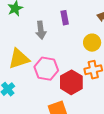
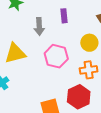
pink hexagon: (46, 69) -> (56, 56), moved
red hexagon: (71, 82) -> (79, 97), moved

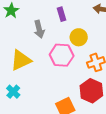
yellow circle: (89, 43) -> (79, 37), moved

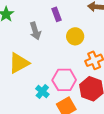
pink hexagon: (62, 55) -> (64, 80), moved
cyan cross: (13, 92) -> (42, 92), moved

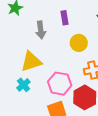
yellow triangle: (19, 63) -> (31, 61), moved
cyan cross: (42, 92) -> (23, 85), moved

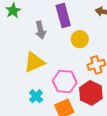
purple rectangle: (65, 18) -> (63, 16), size x1.6
cyan cross: (23, 85) -> (36, 96), moved

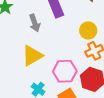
yellow circle: (80, 39) -> (88, 30), moved

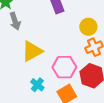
gray arrow: (35, 23) -> (15, 21), moved

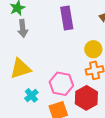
yellow triangle: (32, 51) -> (21, 68), moved

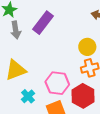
purple rectangle: (67, 18) -> (43, 23), moved, turned 50

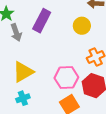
yellow circle: (87, 47) -> (82, 26), moved
cyan cross: (28, 96) -> (23, 98), moved, turned 32

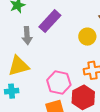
gray arrow: (16, 33) -> (27, 36), moved

